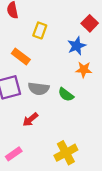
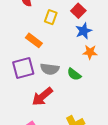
red square: (90, 23) -> (78, 11), moved
red arrow: (30, 119) -> (42, 97), size x1.5

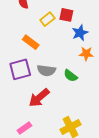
red square: (78, 11) -> (66, 15), moved, turned -32
yellow rectangle: (51, 17) -> (47, 19), turned 32

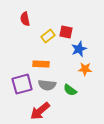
orange rectangle: (31, 42) -> (41, 64), moved, turned -35

